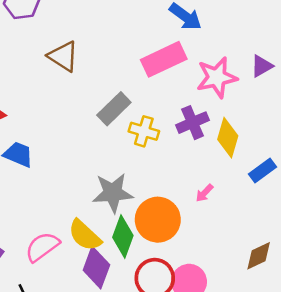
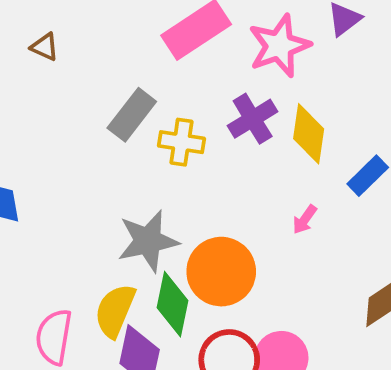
brown triangle: (63, 56) -> (45, 47), size x0.6
pink arrow: (204, 193) -> (305, 220), moved
yellow semicircle: (85, 235) -> (115, 311), turned 78
pink semicircle: (42, 247) -> (54, 337), turned -36

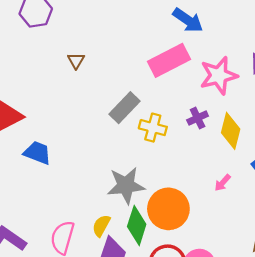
brown triangle: (45, 47) -> (76, 61), turned 30
purple cross: (253, 119) -> (198, 118), size x0.7
yellow semicircle: (115, 311) -> (101, 226), size x0.7

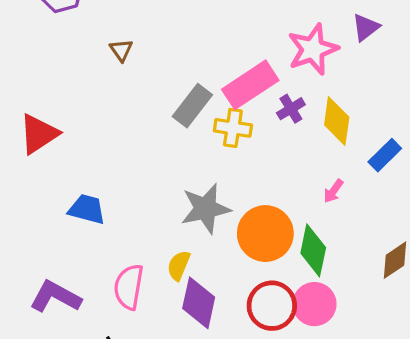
pink rectangle: (169, 60) -> (250, 85), moved
blue trapezoid: (37, 153) -> (87, 209), moved
green diamond: (137, 225) -> (313, 250), moved

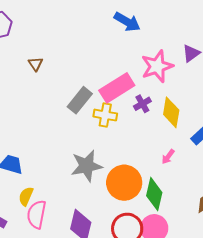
yellow semicircle: (179, 265) -> (26, 196), moved

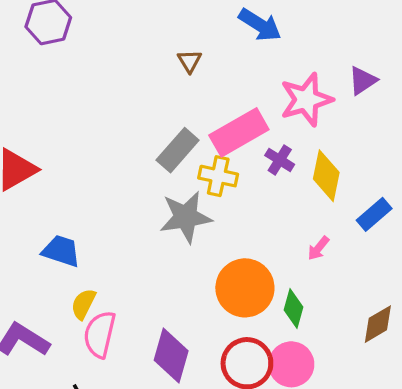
brown triangle: (35, 64) -> (190, 61), moved
purple cross: (142, 104) -> (280, 160), turned -30
gray star: (87, 166) -> (186, 217), moved
green diamond: (154, 194) -> (293, 308), size x0.7

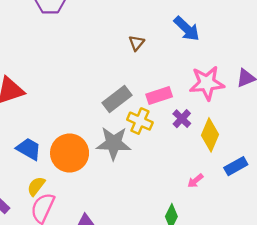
pink rectangle: (239, 132) -> (159, 96), size x0.7
orange circle: (245, 288) -> (70, 153), moved

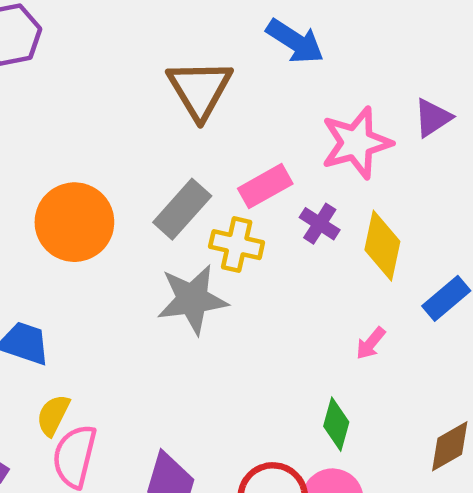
brown triangle: (136, 43) -> (200, 89), size x2.0
orange circle: (70, 153) -> (74, 222), moved

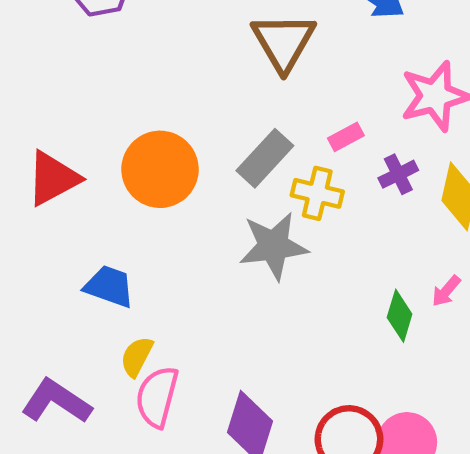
pink rectangle: (265, 186) -> (346, 137), size x0.7
purple cross: (320, 224) -> (398, 174), turned 30
green diamond: (336, 424) -> (400, 316), moved

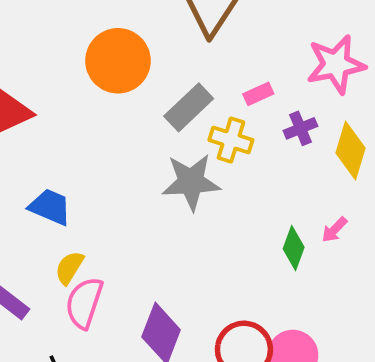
orange circle: (160, 169) -> (118, 61), moved

